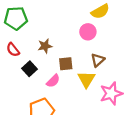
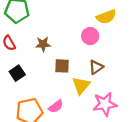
black square: (30, 69) -> (17, 73), moved
pink semicircle: (53, 81) -> (56, 106), moved

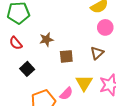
pink circle: (90, 36) -> (105, 27), moved
yellow triangle: (81, 85) -> (84, 83), moved

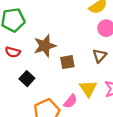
brown star: (46, 40) -> (45, 46), size x1.5
red semicircle: (16, 43) -> (13, 52), turned -32

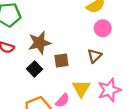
black square: (27, 79) -> (34, 69), moved

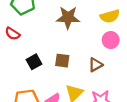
brown star: (40, 43) -> (68, 18), moved

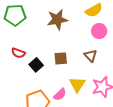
red semicircle: (12, 34) -> (18, 53), moved
brown triangle: (96, 65) -> (91, 56), turned -32

